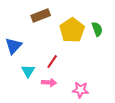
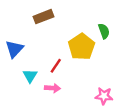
yellow pentagon: (72, 30) -> (82, 47), moved
pink star: (80, 90) -> (104, 96), moved

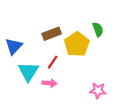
brown rectangle: (43, 17) -> (52, 34), moved
cyan triangle: (30, 76) -> (28, 72), size x1.5

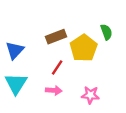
cyan triangle: (28, 72) -> (16, 84), moved
pink star: (98, 91) -> (90, 95), moved

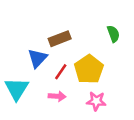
yellow pentagon: (84, 48) -> (89, 69), moved
blue triangle: (15, 50) -> (37, 58), moved

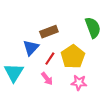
green semicircle: (113, 34) -> (93, 28), size x1.5
pink arrow: (57, 96) -> (47, 79), turned 48

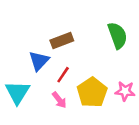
yellow pentagon: (73, 57) -> (92, 92), moved
pink star: (79, 83) -> (125, 91), moved

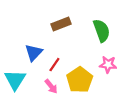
brown rectangle: (62, 40) -> (61, 24), moved
pink star: (125, 91) -> (108, 65), moved

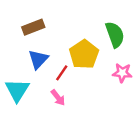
brown rectangle: (61, 24) -> (33, 27), moved
yellow pentagon: (80, 80) -> (84, 54), moved

